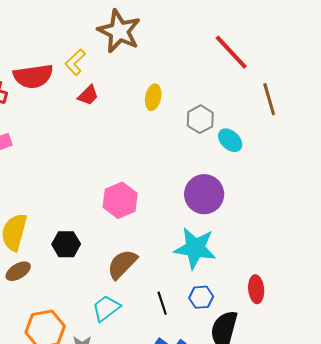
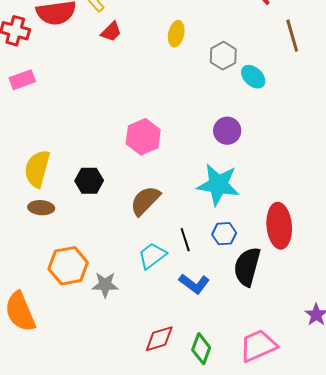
purple circle: (204, 194) -> (227, 131), size x0.7
brown ellipse: (18, 271) -> (41, 208), turned 35
red ellipse: (256, 289) -> (279, 226), size x1.6
cyan trapezoid: (106, 308) -> (152, 256), moved

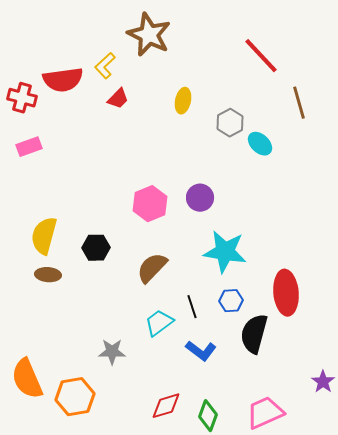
purple circle: (227, 131) -> (200, 198), moved
orange hexagon: (68, 266) -> (75, 397), moved

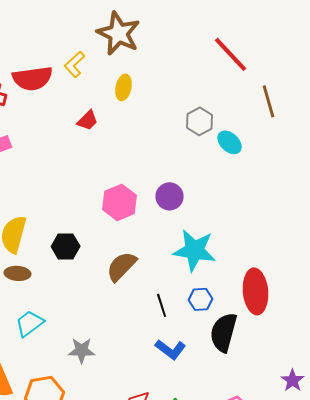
red trapezoid: (118, 99) -> (88, 120), moved
yellow ellipse: (183, 101) -> (124, 87), moved
cyan trapezoid: (159, 323) -> (30, 323), moved

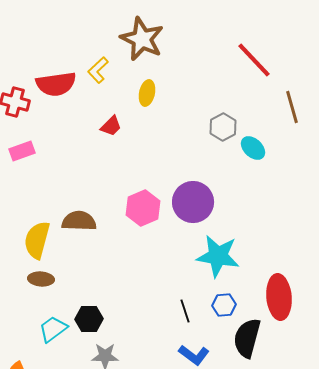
purple circle: (170, 196) -> (193, 202), size x1.5
black hexagon: (66, 246) -> (89, 319), moved
brown semicircle: (122, 266) -> (79, 221), moved, turned 48

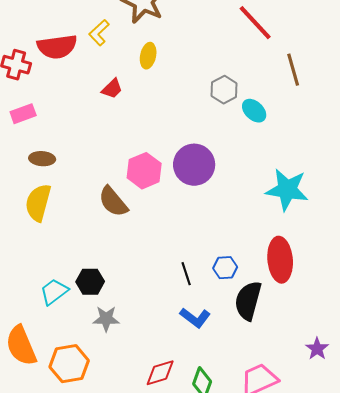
brown semicircle: (79, 221) -> (113, 202), moved, turned -132
cyan star: (218, 256) -> (287, 190), moved
brown ellipse: (41, 279) -> (42, 159), moved

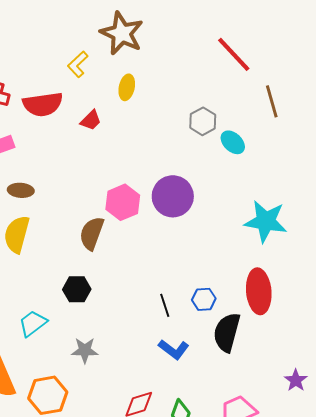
red semicircle: (57, 47) -> (43, 104), moved
brown semicircle: (113, 202) -> (92, 233), turned 60
black hexagon: (90, 282) -> (77, 289), moved

